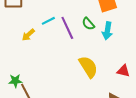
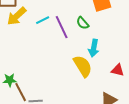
cyan arrow: (107, 31) -> (94, 48), moved
yellow arrow: (28, 35) -> (17, 16), moved, size x1.5

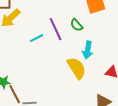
cyan line: (43, 20) -> (37, 38), moved

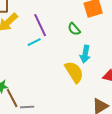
purple line: (56, 29) -> (40, 25), moved

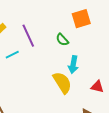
cyan line: (34, 42) -> (12, 55), moved

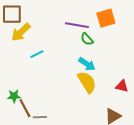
purple line: (28, 36) -> (77, 25), moved, turned -55
cyan arrow: (73, 65) -> (87, 64), moved, turned -66

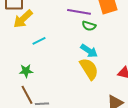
green semicircle: (87, 39) -> (89, 26), turned -32
green star: (14, 96) -> (26, 71), moved

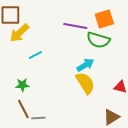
green semicircle: (89, 26) -> (98, 40), moved, size x1.6
cyan arrow: (89, 51) -> (85, 65), turned -66

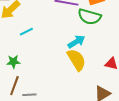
brown line: (23, 109) -> (14, 86), turned 48

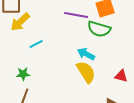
cyan arrow: (76, 42) -> (86, 54), turned -120

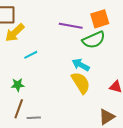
green semicircle: (99, 29) -> (94, 40), turned -40

